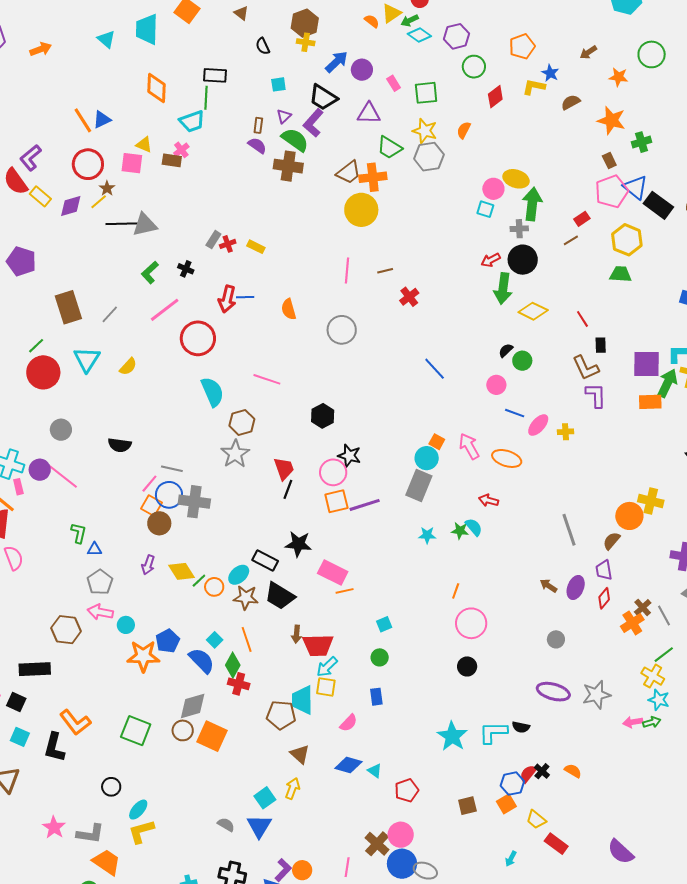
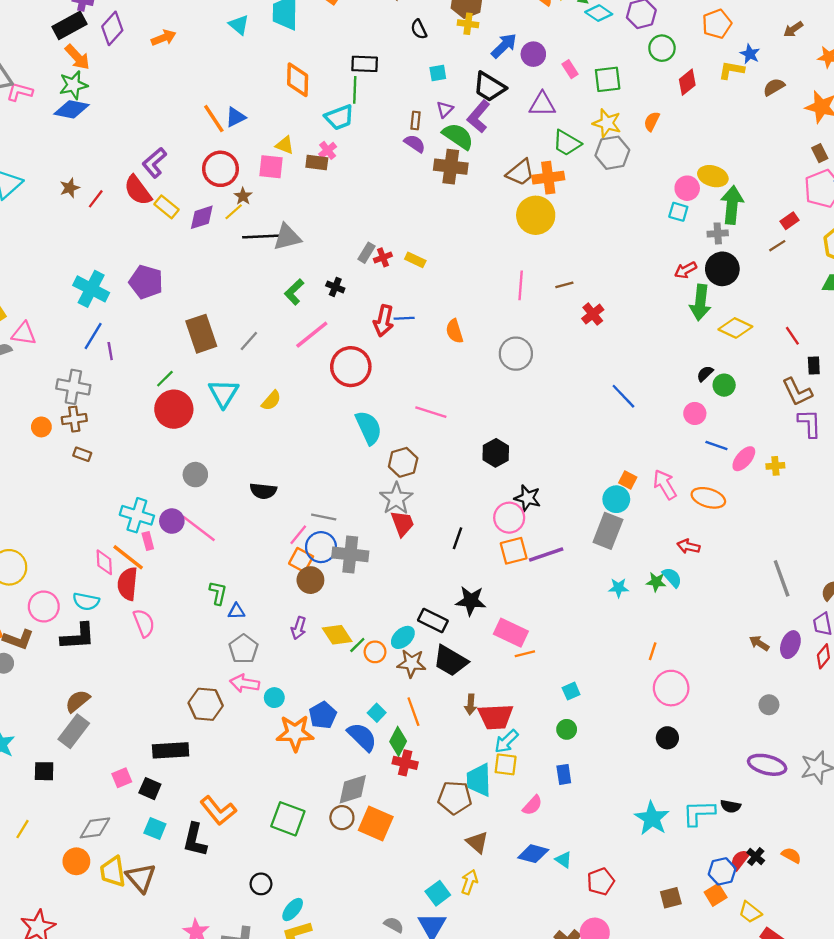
red trapezoid: (284, 469) -> (402, 523), moved

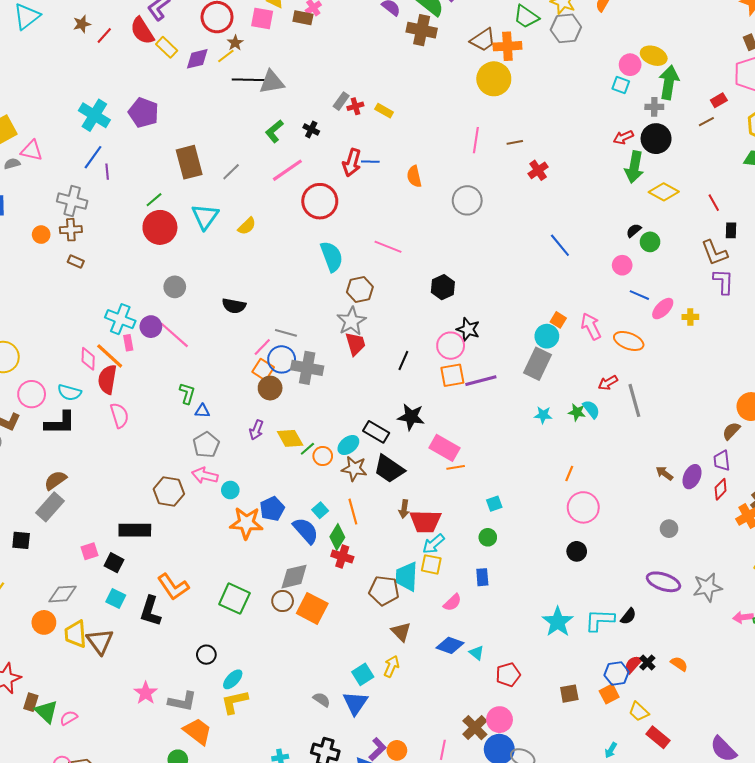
red arrow: (688, 546) -> (608, 383), turned -48
gray line: (782, 578) -> (634, 400), moved
black semicircle: (731, 806) -> (628, 616), turned -66

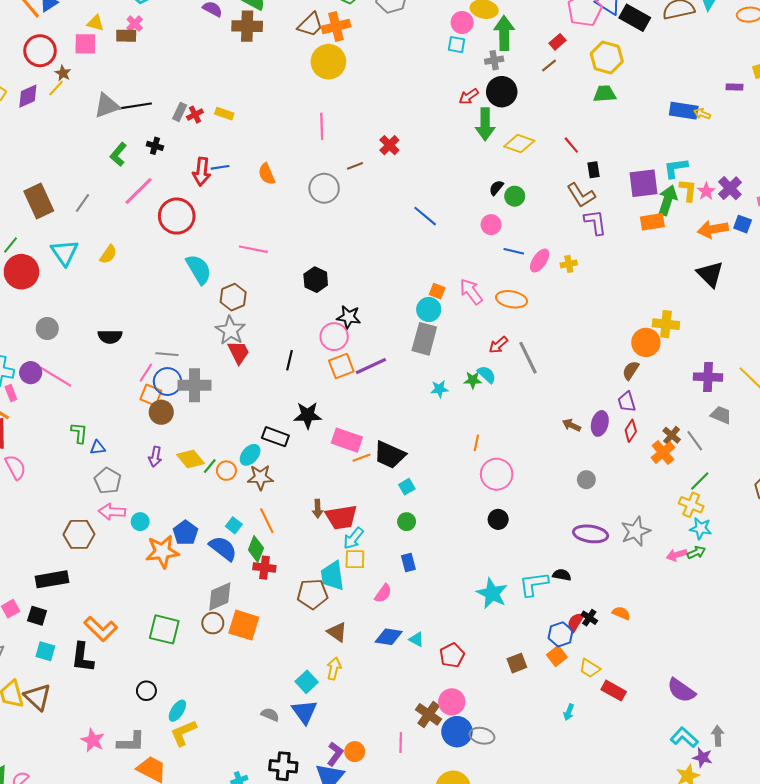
black line: (248, 80) -> (135, 106), moved
brown line: (515, 142) -> (355, 166), moved
black trapezoid: (389, 469) -> (390, 455), moved
black semicircle: (628, 616) -> (562, 575), turned -108

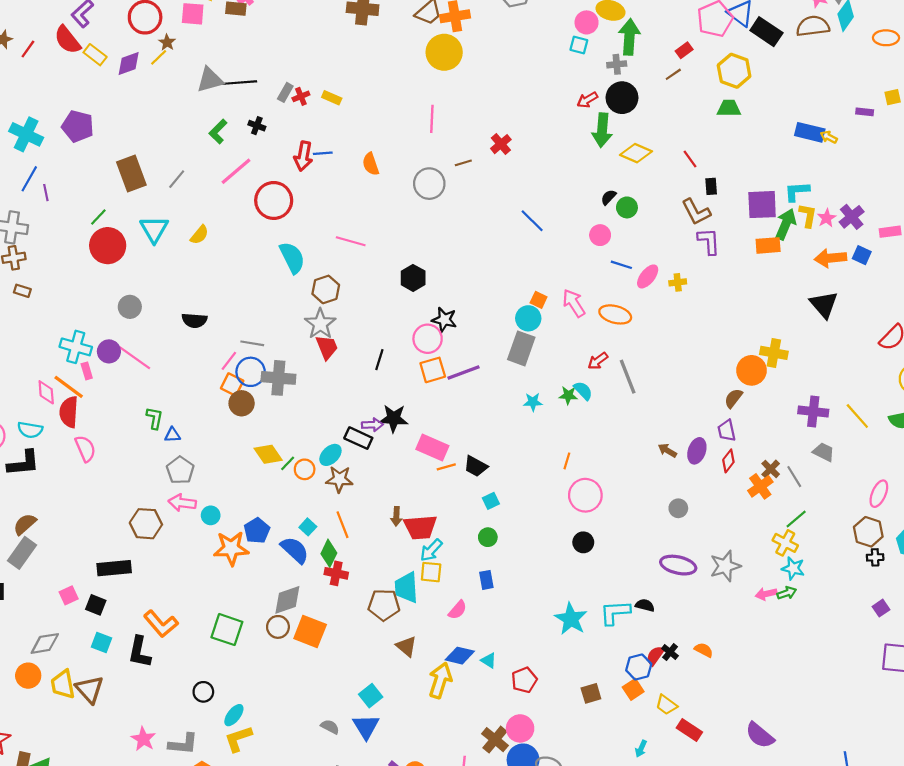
black trapezoid: (390, 455) -> (476, 466), size x0.7
purple arrow: (155, 457) -> (372, 425), moved, turned -108
yellow arrow: (334, 669) -> (440, 680), moved, size x1.5

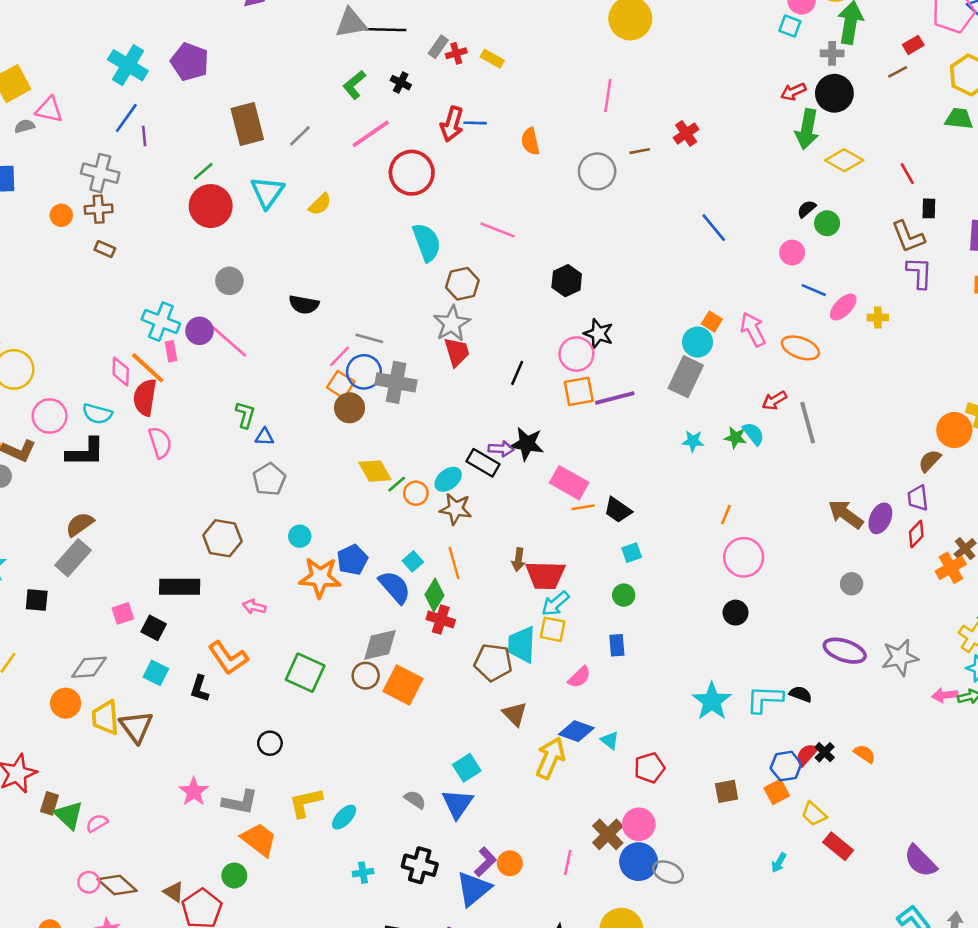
brown arrow: (667, 450) -> (846, 514), size x1.6
pink arrow: (182, 503) -> (254, 607), moved, size x0.7
black L-shape: (140, 652) -> (200, 689), size x0.7
cyan ellipse: (234, 715) -> (344, 817), moved

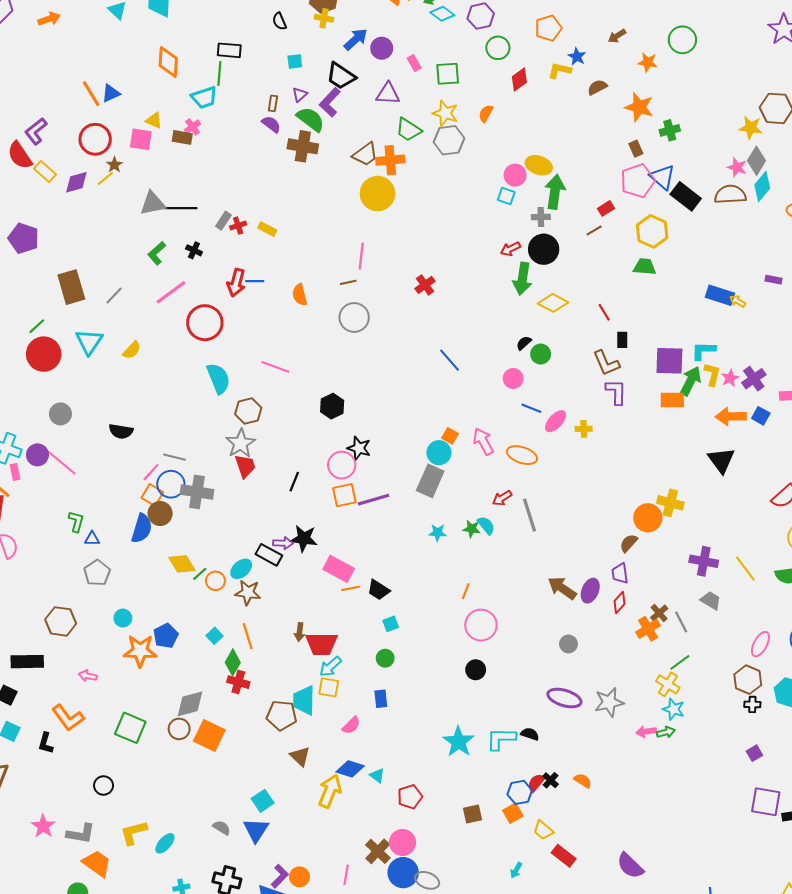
brown line: (640, 151) -> (348, 282), moved
blue semicircle: (395, 587) -> (142, 528), moved, turned 60

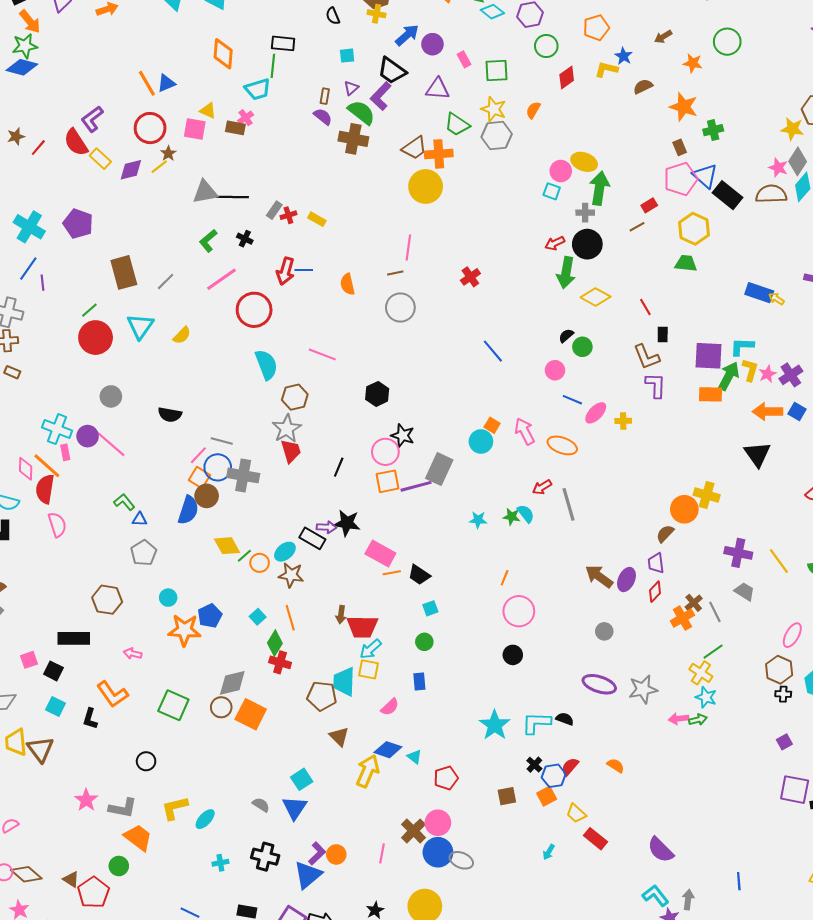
gray rectangle: (430, 481) -> (439, 469), moved
green L-shape: (76, 521) -> (124, 502), turned -55
black cross: (551, 780) -> (534, 765), moved

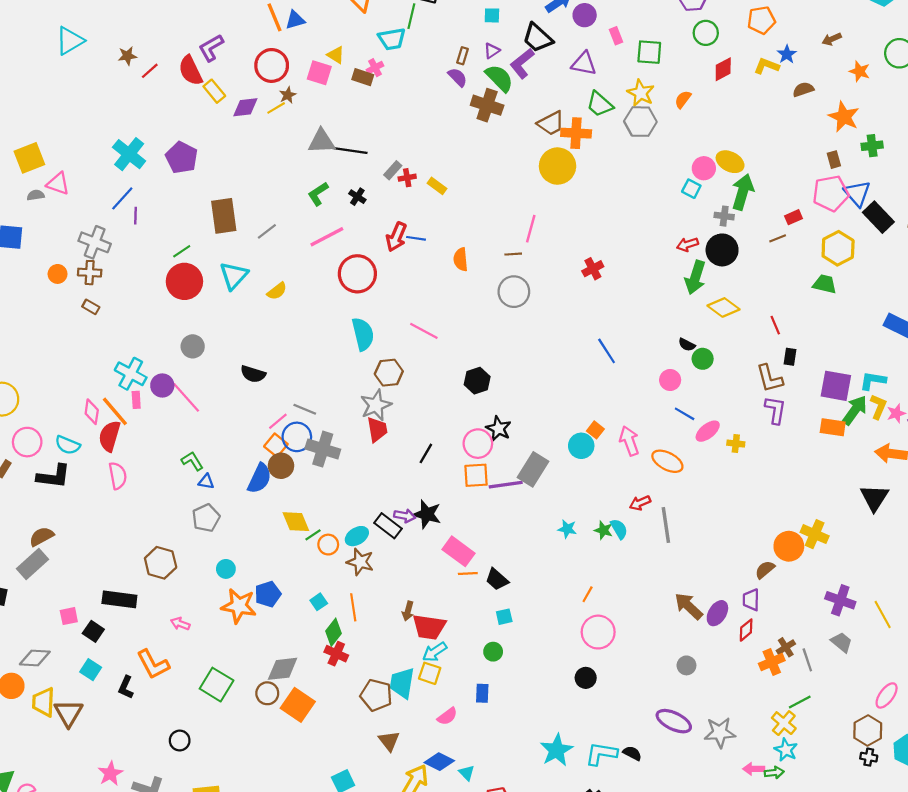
black semicircle: (566, 336) -> (687, 345), turned -119

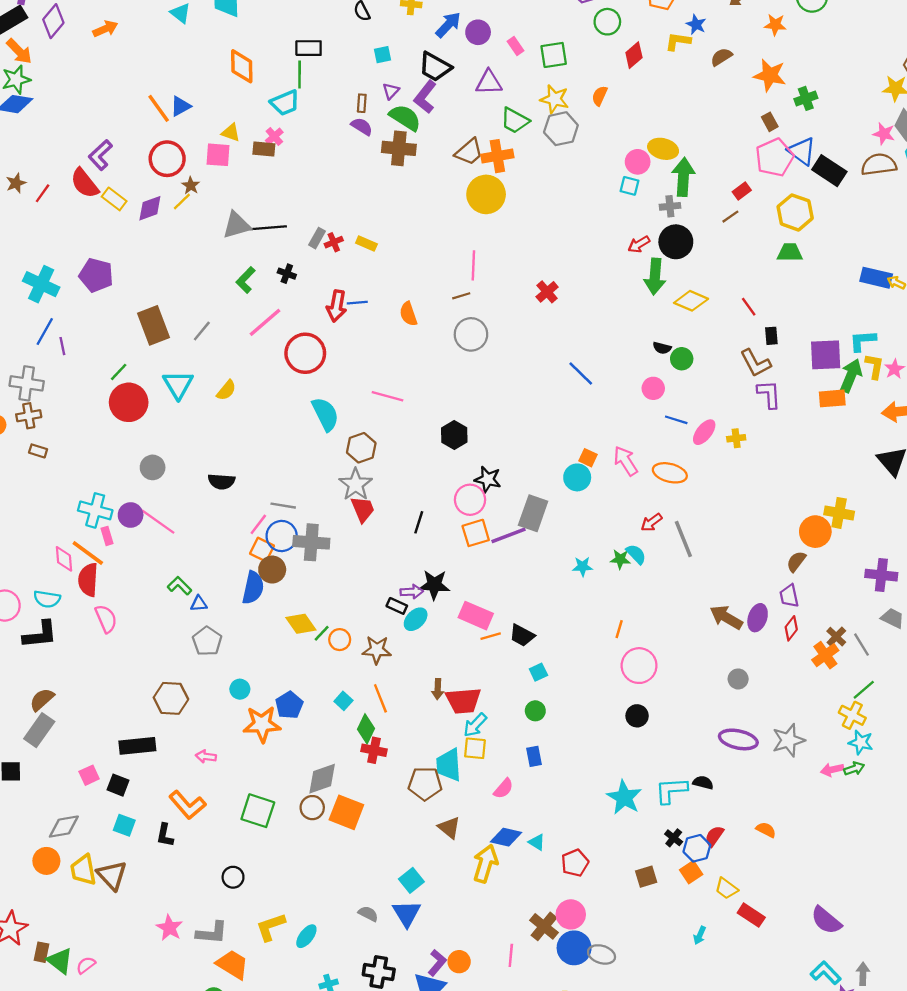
black rectangle: (388, 526) -> (397, 606), size x0.7
cyan ellipse: (357, 536) -> (416, 619), moved

